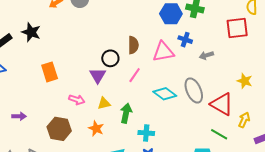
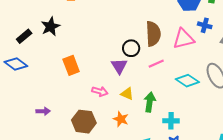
black star: (31, 32) -> (50, 27), turned 30
brown semicircle: (133, 45) -> (153, 34), size x1.4
pink line: (135, 75) -> (156, 64), turned 35
yellow triangle: (104, 103) -> (127, 94), turned 40

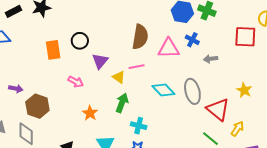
black circle: (131, 48) -> (80, 41), moved
yellow triangle: (127, 94) -> (119, 77), moved
brown hexagon: (84, 122) -> (37, 106), moved

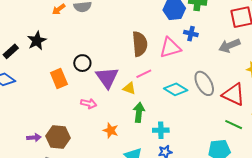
gray arrow: (211, 59) -> (229, 46), moved, size x1.5
purple triangle: (100, 61) -> (107, 78), size x1.4
purple arrow: (16, 89) -> (34, 138), moved

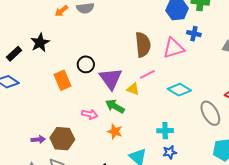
gray ellipse: (204, 83) -> (210, 113), moved
pink arrow: (89, 104) -> (90, 114), moved
green arrow: (139, 112) -> (115, 106), moved, turned -66

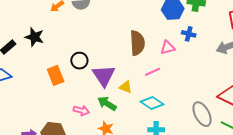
black star: (40, 43) -> (34, 37), turned -30
pink triangle: (173, 48) -> (168, 48), size x0.7
pink line: (147, 74) -> (153, 72), moved
cyan diamond: (179, 90) -> (152, 103), moved

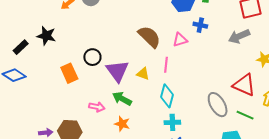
brown semicircle: (137, 43) -> (149, 37), turned -40
pink line: (153, 72) -> (166, 65), turned -56
yellow triangle: (126, 87) -> (143, 74), moved
cyan diamond: (152, 103) -> (167, 96), turned 75

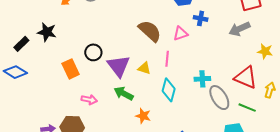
pink arrow: (97, 107) -> (89, 100), moved
cyan cross: (172, 122) -> (202, 79), moved
orange star: (122, 124) -> (143, 116), moved

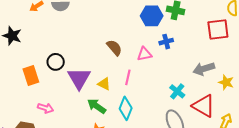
blue cross: (201, 18) -> (166, 42), turned -32
gray arrow: (240, 29) -> (204, 69), moved
brown semicircle: (150, 31) -> (114, 48), size x0.7
cyan cross: (202, 79) -> (177, 91), moved, turned 35
green arrow: (124, 93) -> (97, 106), moved

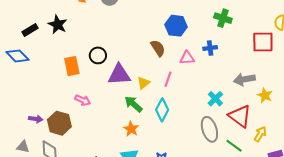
blue hexagon: (152, 16) -> (176, 26), moved
purple triangle: (79, 78) -> (119, 75), turned 50
yellow triangle: (104, 84) -> (144, 83), turned 48

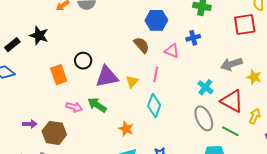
pink triangle: (187, 58) -> (172, 51), turned 35
green arrow: (133, 104) -> (97, 105), moved
purple arrow: (36, 119) -> (30, 124), moved

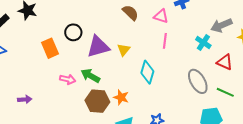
pink line: (156, 74) -> (165, 41), moved
cyan cross: (205, 87) -> (203, 42), moved
red triangle: (232, 101) -> (225, 62), size x0.7
brown hexagon: (54, 133) -> (97, 101), moved

